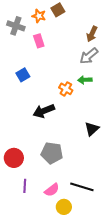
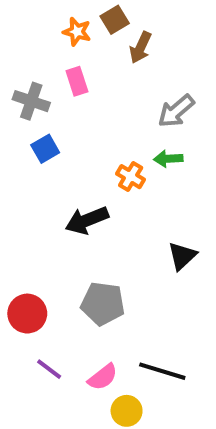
gray cross: (16, 26) -> (31, 101), moved
brown arrow: (92, 34) -> (140, 47), moved
purple line: (25, 186) -> (49, 369), turned -56

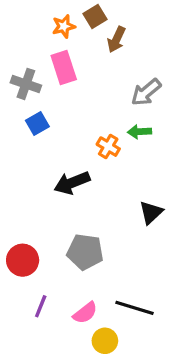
orange star: (77, 32) -> (64, 26), turned -30
pink rectangle: (77, 81) -> (64, 68), size x1.4
purple line: (49, 369) -> (41, 306), turned 75

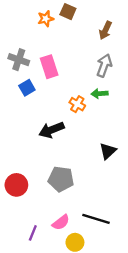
brown square: (95, 16) -> (68, 12), turned -35
brown arrow: (116, 40) -> (105, 30), moved
pink rectangle: (64, 68) -> (49, 67), moved
gray arrow: (146, 92) -> (104, 65), turned 150
purple line: (41, 306) -> (33, 233), moved

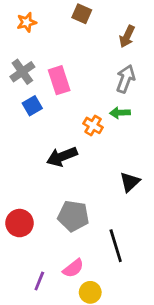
orange star: (46, 19) -> (27, 22), moved
gray cross: (19, 60) -> (22, 72), turned 36
black line: (96, 219) -> (116, 246), moved, turned 56

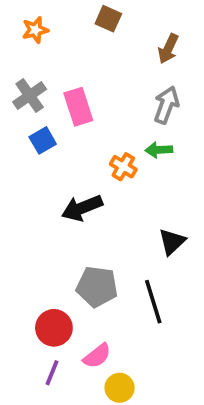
red circle: (20, 223) -> (54, 328), moved
black line: (116, 246) -> (153, 302), moved

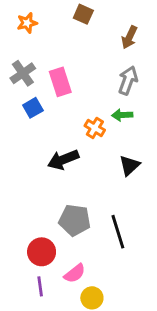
black triangle: (172, 242) -> (129, 165), moved
purple line: (52, 373) -> (40, 286), turned -30

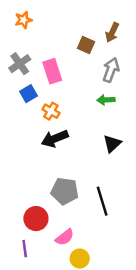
brown square: (83, 14) -> (86, 45), moved
orange cross: (95, 128) -> (51, 111), moved
purple line: (40, 286) -> (25, 249), moved

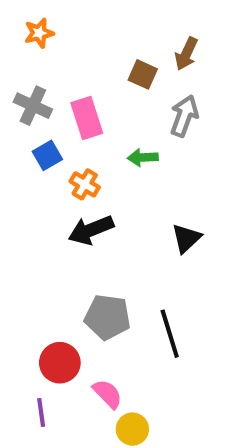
gray cross: (20, 64) -> (33, 106), turned -30
green arrow: (106, 100) -> (143, 157), moved
pink semicircle: (65, 237) -> (108, 394), turned -96

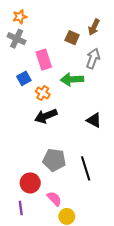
gray cross: (33, 106) -> (17, 39), moved
green arrow: (143, 157) -> (72, 79), size x1.5
black triangle: (186, 238) -> (94, 120), turned -49

